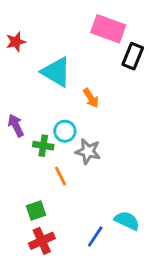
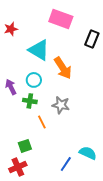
pink rectangle: (108, 29) -> (61, 19), moved
orange arrow: (91, 98) -> (63, 68), size x1.6
cyan circle: (65, 131) -> (34, 80), moved
red cross: (42, 241) -> (18, 167), moved

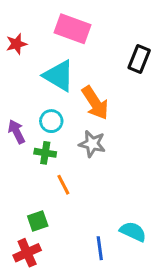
pink rectangle: (61, 19) -> (72, 29), moved
gray star: (61, 105) -> (92, 144), moved
blue line: (66, 164) -> (100, 248), turned -42

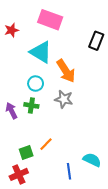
purple arrow: (16, 132) -> (11, 111), moved
orange line: (63, 185) -> (46, 144), moved, turned 72

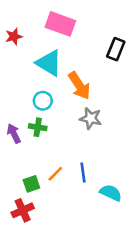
gray star: (64, 99) -> (91, 118), moved
blue line: (69, 171) -> (83, 173), moved

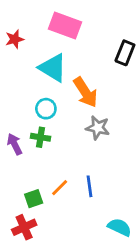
cyan semicircle: (111, 193) -> (120, 227), moved

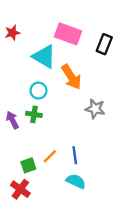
pink rectangle: (65, 26) -> (68, 34), moved
gray star: (98, 128) -> (95, 109), moved
red cross: (24, 227) -> (20, 189), turned -30
cyan semicircle: (120, 227) -> (76, 181), moved

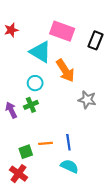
green cross: (34, 114) -> (31, 105), turned -32
orange line: (50, 156) -> (46, 143), turned 40

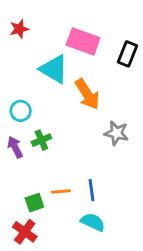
red star: (11, 30) -> (19, 29), moved
cyan circle: (35, 83) -> (21, 111), moved

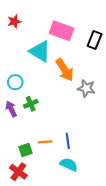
gray star: (116, 133) -> (86, 88), moved

